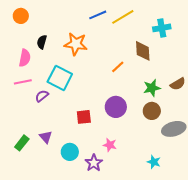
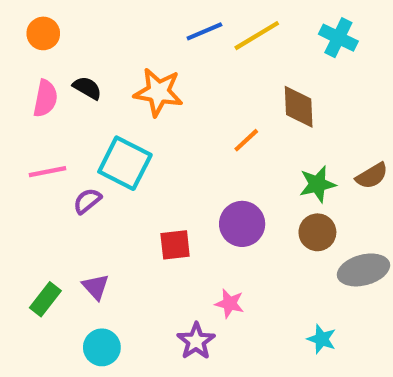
cyan cross: (162, 28) -> (338, 38), moved, turned 36
black semicircle: (42, 42) -> (87, 88), turned 104
pink semicircle: (25, 58) -> (45, 98), moved
cyan circle: (70, 152) -> (102, 347), moved

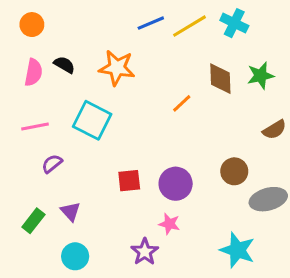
cyan cross: (338, 38) -> (234, 23), moved
green star: (317, 184) -> (261, 76), moved
purple semicircle: (87, 201) -> (52, 164), moved
purple circle: (242, 224) -> (176, 184), moved
cyan star: (322, 339) -> (237, 250), size x1.6

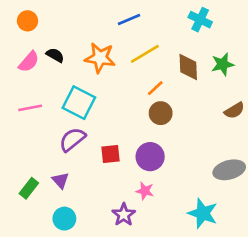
yellow line: (189, 26) -> (145, 54), moved
pink semicircle: (33, 72) -> (29, 62), turned 30
purple semicircle: (52, 164) -> (72, 139), moved, size x1.5
brown circle: (234, 171) -> (161, 113), moved

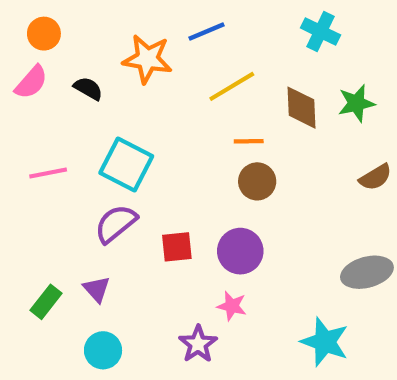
orange star: (100, 58) -> (147, 59), moved
pink semicircle: (29, 62) -> (31, 82), moved
orange line: (155, 88) -> (249, 141), turned 42

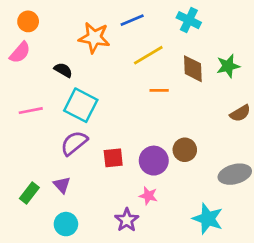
cyan cross: (321, 31) -> (189, 20), moved
black semicircle: (88, 89) -> (63, 70), moved
brown circle: (257, 181) -> (185, 150), moved

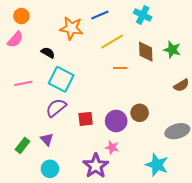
green star: (228, 66) -> (172, 50), turned 30
purple star: (127, 220) -> (96, 166), size x1.4

